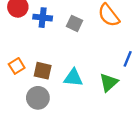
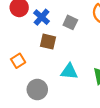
blue cross: (43, 18) -> (42, 17), turned 35
brown square: (43, 71) -> (48, 42), moved

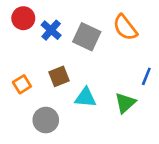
gray square: (70, 22) -> (87, 37), size x1.5
brown square: (48, 42) -> (59, 76), moved, turned -35

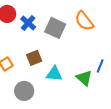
blue line: (146, 76) -> (100, 66), moved
green triangle: (125, 103) -> (84, 78), turned -36

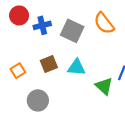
blue cross: (28, 23) -> (42, 25), turned 35
cyan triangle: (54, 74) -> (76, 67), moved

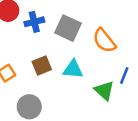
orange semicircle: (104, 23) -> (104, 41), moved

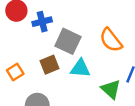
gray square: (68, 28) -> (68, 41), moved

